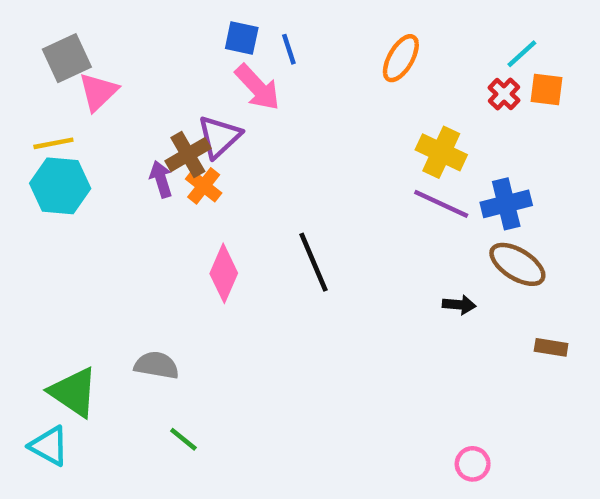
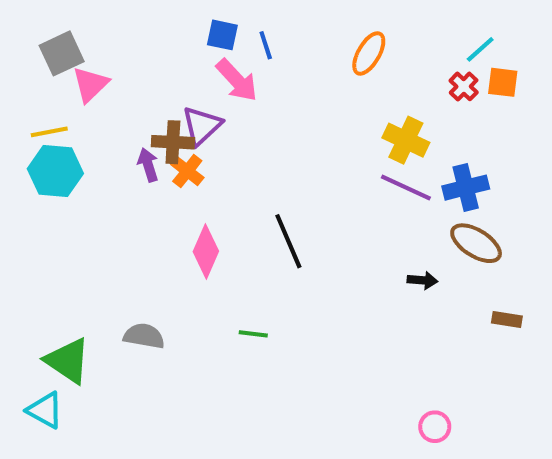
brown cross: (188, 155) -> (173, 142), turned 33
green line: (183, 439) -> (253, 334), moved, turned -32

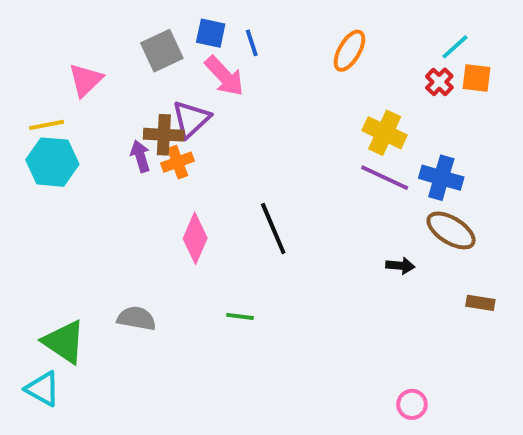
gray square: (62, 53) -> (162, 51), moved
orange cross: (187, 171) -> (177, 162), turned 32
blue cross: (466, 188) -> (441, 178), turned 30

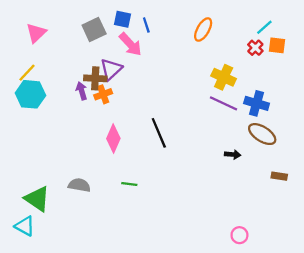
pink triangle: (86, 80) -> (36, 33), moved
yellow line: (47, 125) -> (27, 73), turned -36
green line: (240, 316) -> (129, 184), moved

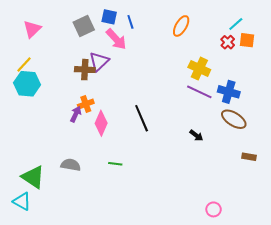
purple arrow: (82, 91) -> (76, 114), moved, turned 42
orange cross: (103, 94) -> (86, 104), moved
black arrow: (233, 154) -> (196, 135), moved, turned 32

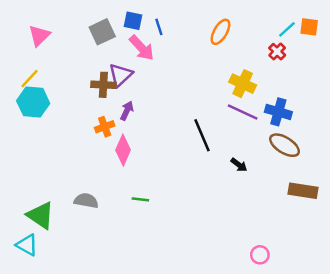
orange square: (247, 40) -> (309, 27), moved
purple arrow: (76, 114) -> (127, 111), moved
black line: (142, 118) -> (202, 135), moved
brown rectangle: (249, 157) -> (303, 191), size x1.6

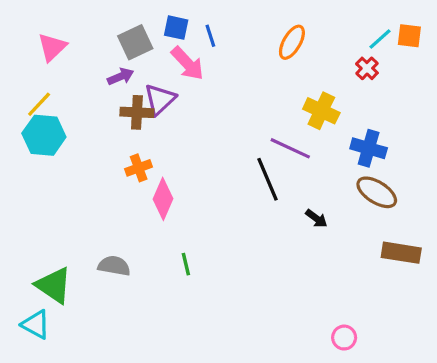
purple arrow: (127, 111) -> (121, 77), moved, turned 42
purple line: (243, 112) -> (290, 148), moved
green line: (140, 199) -> (186, 264), turned 70

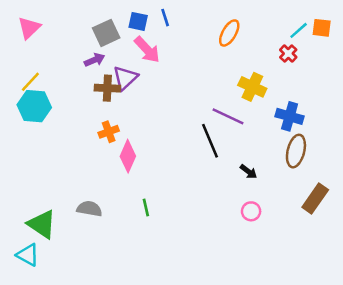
blue line: (210, 36) -> (165, 18), moved
pink triangle: (52, 47) -> (29, 28), moved
brown ellipse: (377, 192) -> (296, 151), turned 72
brown rectangle: (401, 253) -> (315, 198), turned -64
pink circle: (344, 338) -> (251, 211), moved

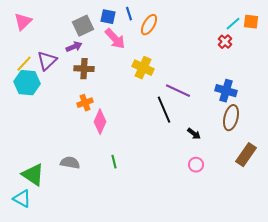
orange ellipse: (229, 33) -> (149, 25), moved
purple triangle: (125, 78) -> (47, 61), moved
yellow cross: (252, 87) -> (143, 68), moved

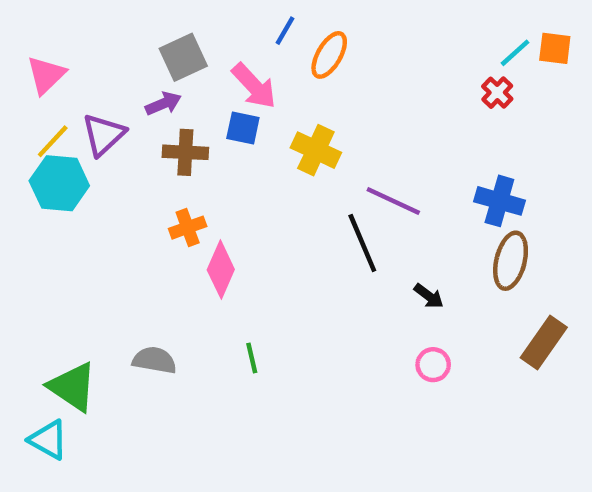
blue line: (129, 14) -> (285, 31), turned 48
blue square: (108, 17) -> (243, 128), moved
pink triangle: (23, 22) -> (46, 75), moved

